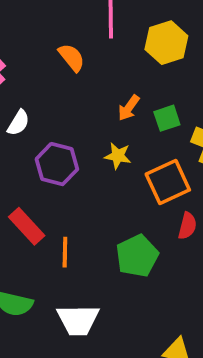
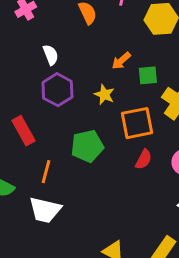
white semicircle: (18, 123) -> (51, 55), moved, turned -66
orange line: (65, 252) -> (46, 172), moved
green pentagon: (137, 256) -> (87, 146), moved

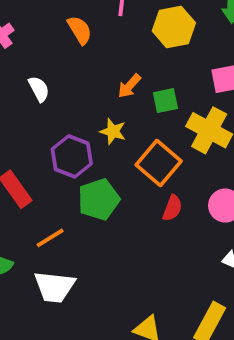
purple hexagon: (57, 90) -> (72, 156), moved
orange square: (137, 123) -> (159, 163), turned -32
orange line: (46, 172) -> (50, 238), turned 50

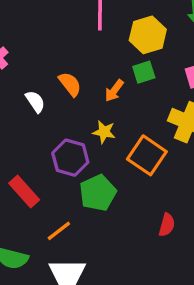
orange semicircle: (80, 30) -> (70, 84), moved
green square: (165, 101) -> (144, 72), moved
red semicircle: (172, 208) -> (167, 225), moved

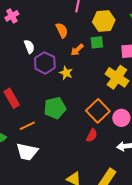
orange semicircle: (70, 84) -> (62, 30), moved
orange square: (147, 155) -> (98, 111), moved
purple hexagon: (70, 158) -> (45, 63), moved

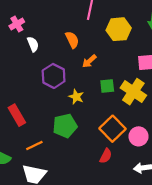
green square: (97, 42) -> (107, 86), moved
white semicircle: (29, 47) -> (33, 44), moved
yellow star: (66, 73) -> (76, 97), moved

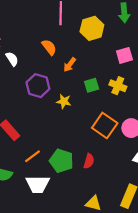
yellow cross: (133, 92) -> (118, 86), size x0.7
green pentagon: (65, 126) -> (61, 161), moved, turned -30
red semicircle: (106, 156) -> (89, 161), moved

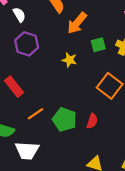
orange arrow: (70, 65) -> (77, 23), size x1.5
purple hexagon: (38, 86) -> (27, 44), moved
white trapezoid: (38, 184) -> (27, 151), moved

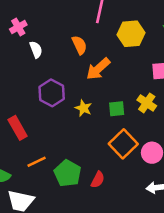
purple hexagon: (27, 44) -> (52, 93), moved
green square: (98, 45) -> (117, 109), moved

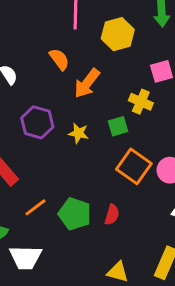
yellow cross: (147, 103) -> (141, 102), moved

